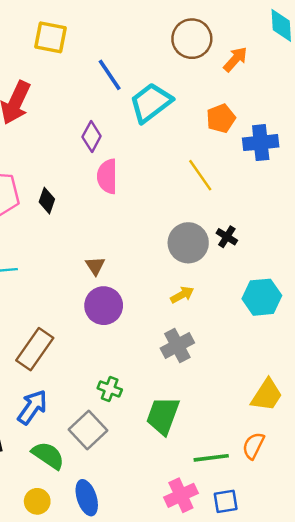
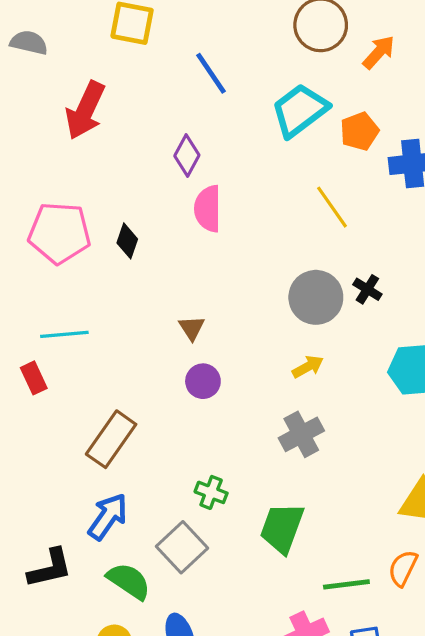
cyan trapezoid: (151, 103) -> (300, 110), moved
purple circle: (104, 306) -> (203, 381), size x0.7

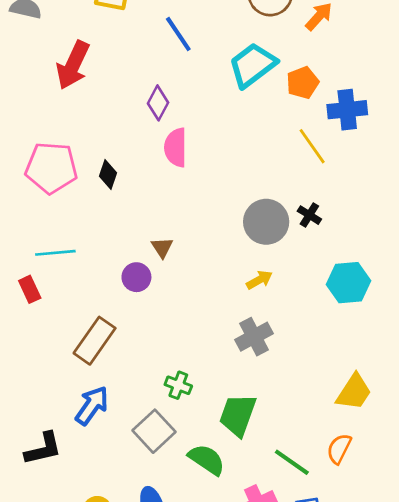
yellow line: (332, 207) -> (312, 146), moved
purple circle: (203, 381) -> (136, 277), moved
green semicircle: (129, 581) -> (207, 460), moved
green line: (346, 584) -> (292, 462), turned 42

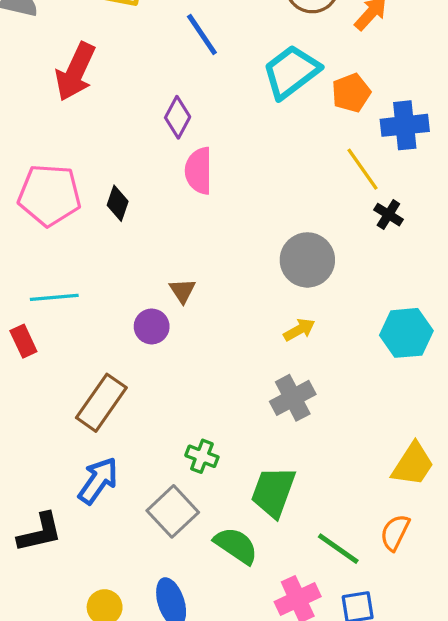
black cross: (309, 215) -> (388, 215), moved

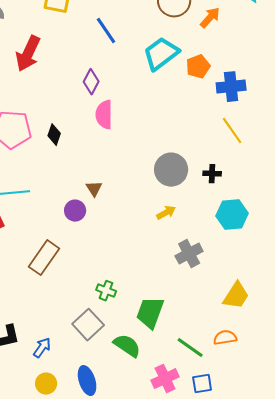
yellow line: (363, 169) -> (232, 131), moved
black cross: (388, 215) -> (212, 174), moved, turned -30
gray cross: (293, 398) -> (189, 254), moved
blue arrow: (98, 481) -> (42, 348), moved, size x0.7
orange semicircle: (395, 533) -> (225, 338), turned 55

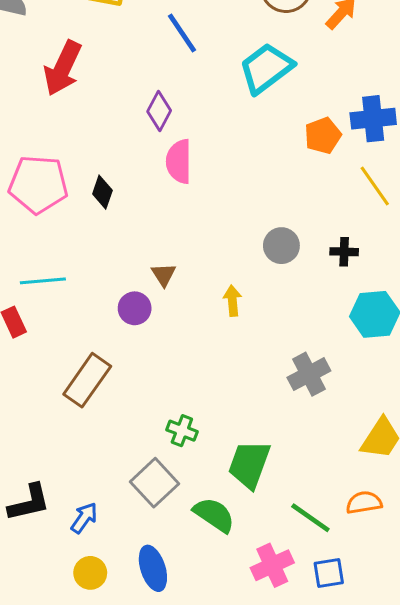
orange pentagon: (198, 67) -> (323, 135), moved
gray circle: (171, 170) -> (281, 246), size x0.7
yellow arrow: (166, 213) -> (232, 301), moved, turned -66

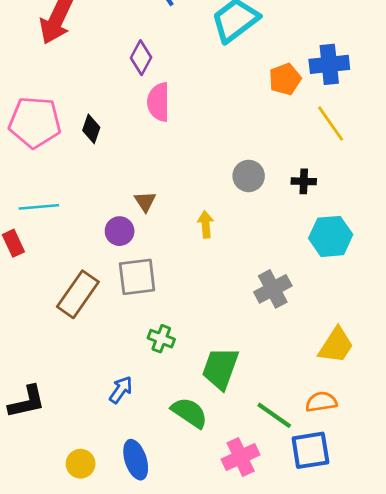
gray square: (154, 483) -> (137, 277), moved, turned 36
blue arrow: (84, 518) -> (121, 390), moved
blue square: (329, 573) -> (310, 450), moved, size x1.4

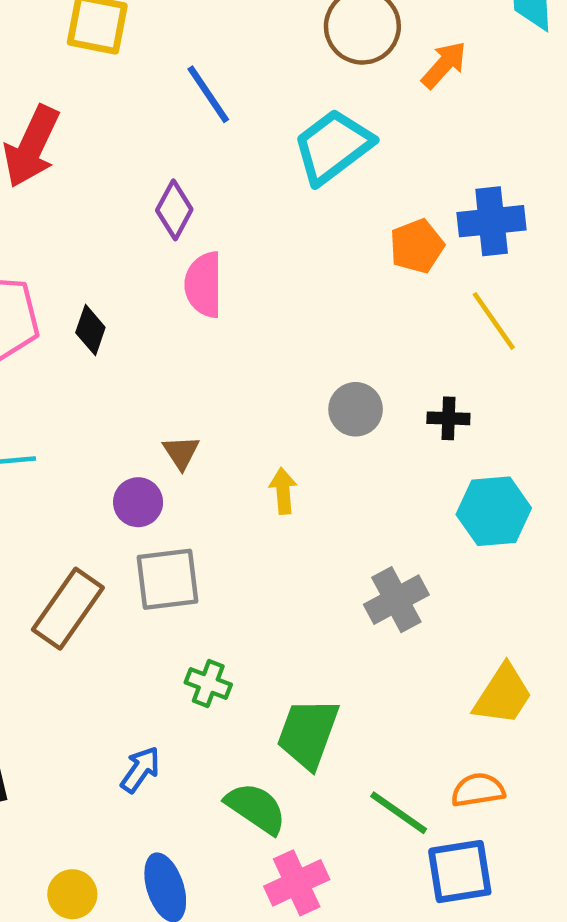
pink cross: (241, 457) -> (297, 883), moved

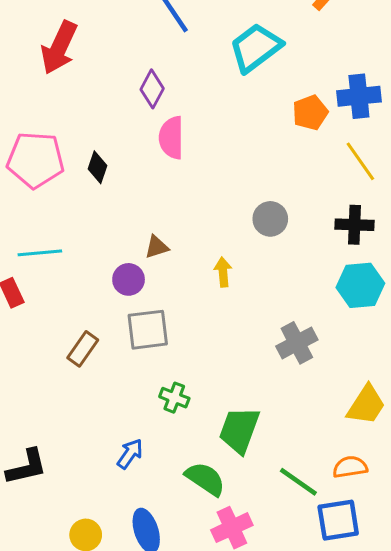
black cross: (448, 418) -> (354, 225), moved, size x1.4
brown triangle: (181, 452) -> (157, 247), turned 45
brown rectangle: (68, 609) -> (83, 349), size x0.7

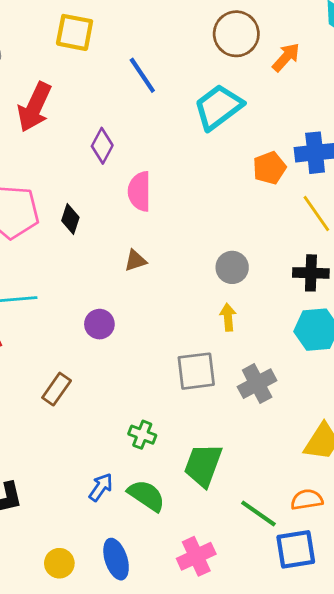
purple diamond: (152, 89) -> (102, 146), moved
brown triangle: (157, 247) -> (135, 260), moved
yellow arrow: (223, 272) -> (228, 317), moved
gray square: (148, 330) -> (196, 371), moved
green semicircle: (205, 479) -> (146, 495), moved

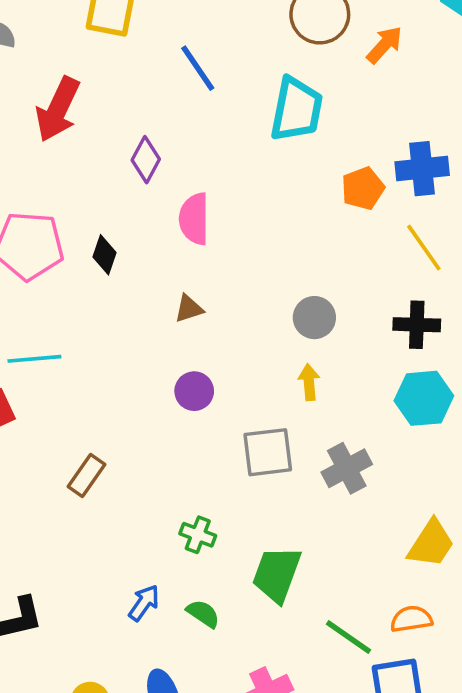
cyan trapezoid: (218, 107) -> (296, 109), turned 138
purple circle: (99, 324) -> (194, 391), moved
green semicircle: (146, 495) -> (203, 614), size x0.7

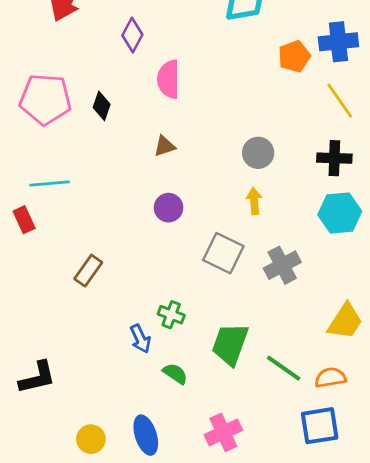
gray square: (268, 452) -> (223, 253), turned 33
blue arrow: (144, 603) -> (140, 339), moved, turned 120
green line: (349, 637) -> (284, 368), moved

